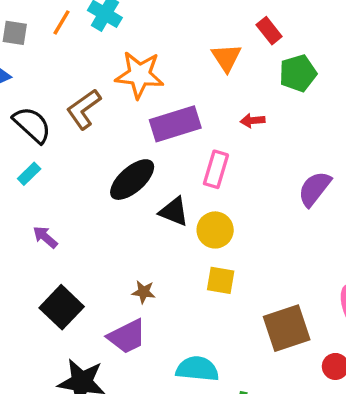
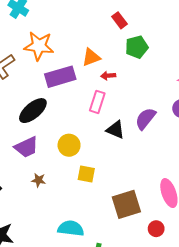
orange triangle: (226, 58) -> (91, 57), moved, turned 42
pink rectangle: (216, 169) -> (97, 102), moved
black triangle: (174, 212) -> (116, 130), moved
yellow circle: (215, 230) -> (69, 145), moved
purple trapezoid: (127, 336) -> (26, 147), moved

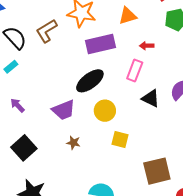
orange triangle: (91, 57) -> (128, 16), moved
black ellipse: (33, 111) -> (90, 81), moved

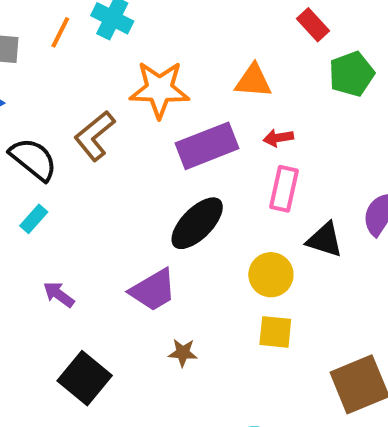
orange triangle: (128, 16) -> (253, 81), turned 30
red arrow: (147, 46) -> (278, 138), moved
yellow circle: (105, 111) -> (271, 275), moved

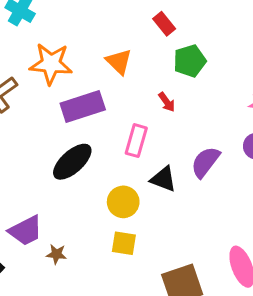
orange triangle: (253, 81) -> (119, 62), turned 36
red arrow: (278, 138) -> (167, 102), moved, turned -120
purple trapezoid: (153, 290) -> (26, 231), moved

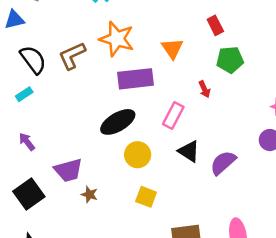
purple semicircle: (205, 162) -> (223, 163), moved
yellow circle: (123, 202) -> (138, 155), moved

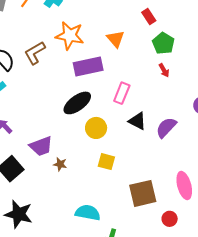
green pentagon: (230, 60) -> (163, 43), turned -30
red arrow: (204, 89) -> (164, 70), moved

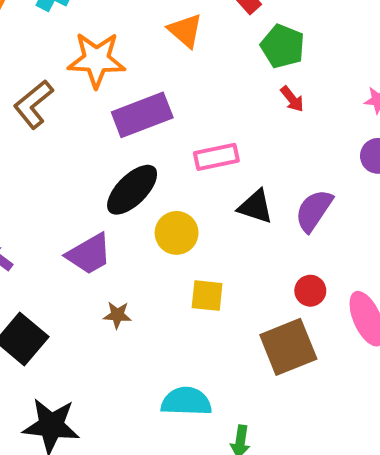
orange triangle: (116, 39) -> (185, 30), moved
pink rectangle: (122, 93) -> (216, 157), turned 65
purple trapezoid: (41, 146) -> (89, 254), moved
red circle: (170, 219) -> (310, 291), moved

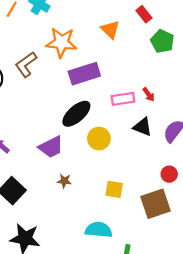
red arrow: (292, 99) -> (149, 95), moved
yellow square: (207, 296) -> (114, 189), moved

